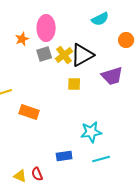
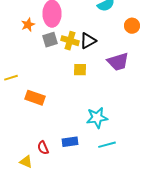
yellow cross: (64, 55) -> (70, 41), turned -36
black triangle: (82, 55) -> (88, 41), size x0.7
red semicircle: (37, 174) -> (43, 148), moved

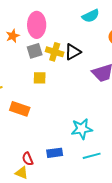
yellow square: (80, 70) -> (40, 78), moved
yellow triangle: (26, 162) -> (22, 173), moved

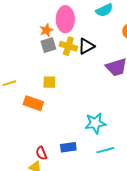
pink ellipse: (37, 25) -> (65, 19), moved
orange star: (13, 36) -> (46, 30), moved
yellow square: (40, 78) -> (49, 82), moved

